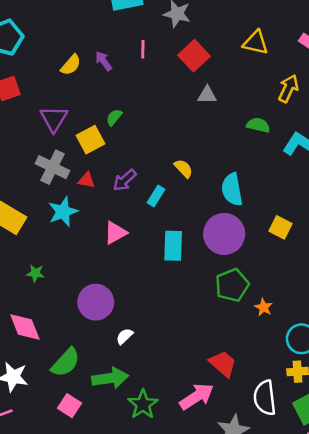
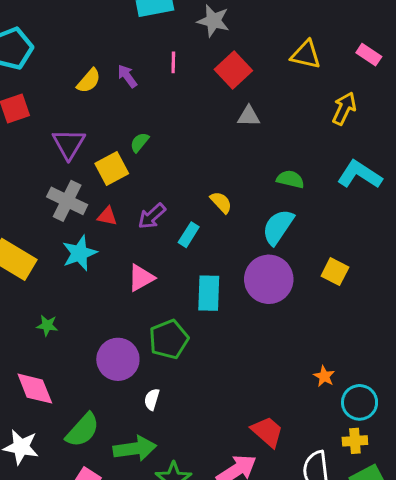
green semicircle: (258, 125) -> (290, 179), moved
cyan semicircle: (232, 189) -> (278, 227), turned 44
green pentagon: (232, 285) -> (169, 339), moved
orange star: (263, 307) -> (324, 376), moved
white semicircle: (125, 336) -> (152, 399), turned -30

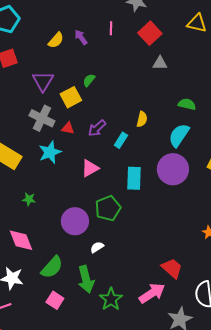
yellow semicircle: (221, 202) -> (142, 119), turned 56
white semicircle: (152, 399) -> (97, 247), turned 40
green arrow: (135, 449) -> (86, 279), turned 84

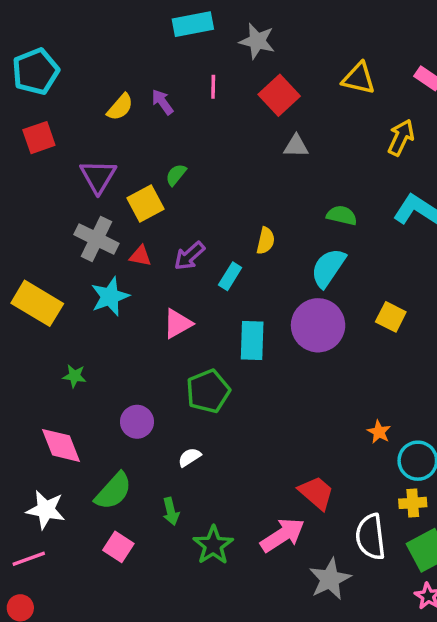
purple circle: (75, 221) -> (137, 422), moved, size x0.7
green arrow: (86, 279) -> (171, 511), size x0.6

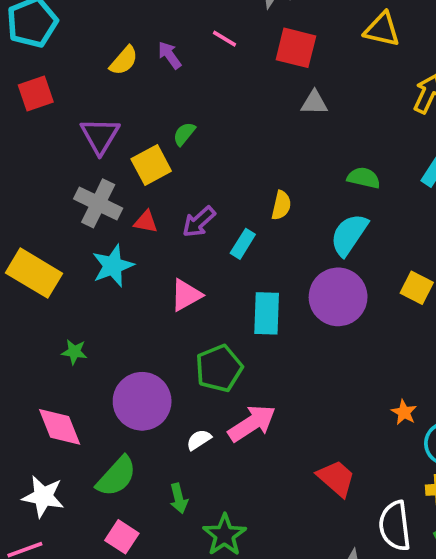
pink line: (213, 87) -> (224, 39), turned -60
red square: (279, 95) -> (296, 48), turned -33
purple circle: (137, 422) -> (142, 401), size x1.6
pink arrow: (283, 535) -> (252, 423), moved

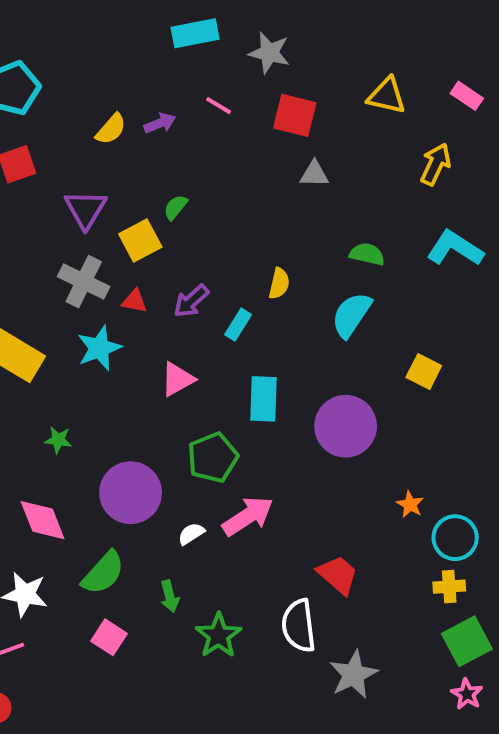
purple arrow: (170, 55) -> (160, 123), turned 104
purple circle: (338, 297) -> (346, 426), moved
white semicircle: (395, 526) -> (299, 626), moved

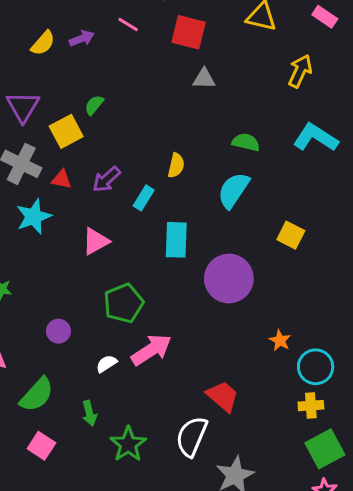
cyan rectangle: (263, 399) -> (176, 240), moved
purple circle: (131, 493) -> (58, 331), size x0.5
white semicircle: (299, 626) -> (192, 436), turned 30

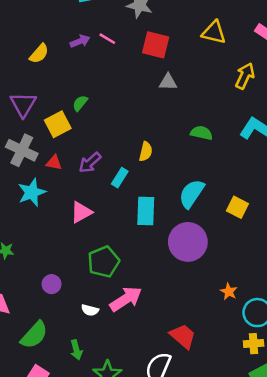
purple arrow: (82, 38) -> (80, 41), moved
cyan semicircle: (233, 190) -> (192, 194), moved
white semicircle: (106, 364) -> (90, 310), turned -133

